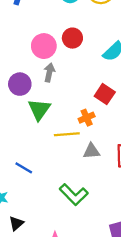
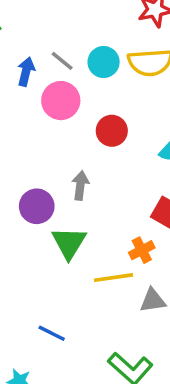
pink circle: (44, 46) -> (61, 101), moved

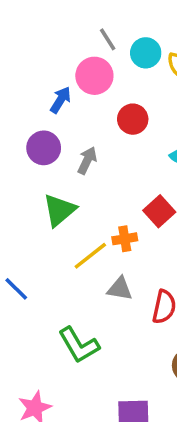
blue arrow: (26, 72) -> (61, 100), moved
purple circle: (37, 206) -> (44, 148), moved
yellow line: (113, 278) -> (90, 256), turned -48

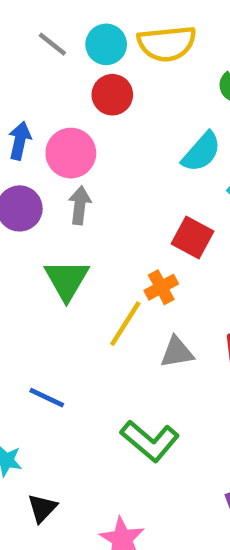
pink circle: (94, 76) -> (71, 153), moved
red circle: (133, 119) -> (112, 95), moved

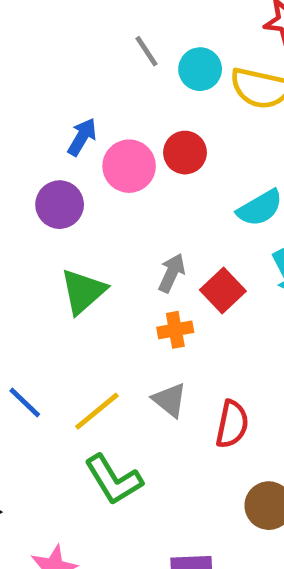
red circle: (112, 95) -> (185, 153), moved
gray arrow: (80, 205) -> (172, 273), moved
yellow line: (125, 324) -> (97, 411), moved
gray triangle: (177, 352) -> (170, 400), turned 30

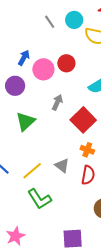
cyan circle: (200, 69) -> (74, 20), moved
gray arrow: (172, 273) -> (57, 102), moved
red square: (223, 291) -> (83, 120), size x1.4
orange cross: (175, 330) -> (87, 150), moved, turned 32

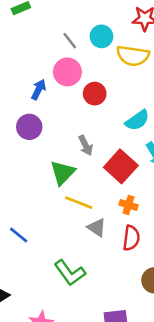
pink circle: (43, 69) -> (67, 72), moved
gray arrow: (57, 102) -> (86, 145), turned 133
green triangle: (25, 121) -> (63, 173), moved
yellow line: (32, 171) -> (79, 203), moved, turned 65

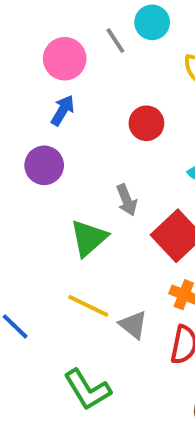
cyan circle: (101, 36) -> (152, 22), moved
pink circle: (67, 72) -> (65, 59), moved
yellow line: (79, 203) -> (88, 306), moved

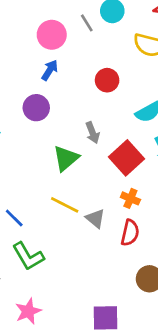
green L-shape: (87, 390) -> (28, 256), moved

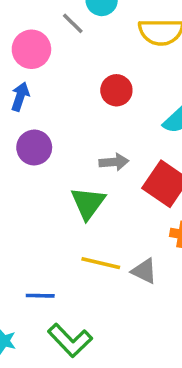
blue arrow: (50, 70) -> (20, 97), moved
gray arrow: (92, 133) -> (114, 162), turned -60
blue line: (14, 218) -> (40, 296), turned -30

